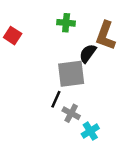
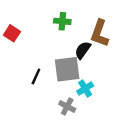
black line: (56, 99) -> (36, 76), moved
cyan cross: (90, 131) -> (85, 88), moved

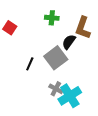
gray square: (67, 69) -> (56, 58), turned -30
cyan cross: (85, 88) -> (70, 96), moved, size x1.6

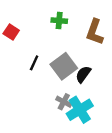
black semicircle: (69, 42) -> (83, 74), moved
black line: (30, 64) -> (34, 63), moved

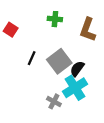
gray cross: (64, 102) -> (54, 101), moved
cyan cross: (80, 110) -> (75, 88), moved

